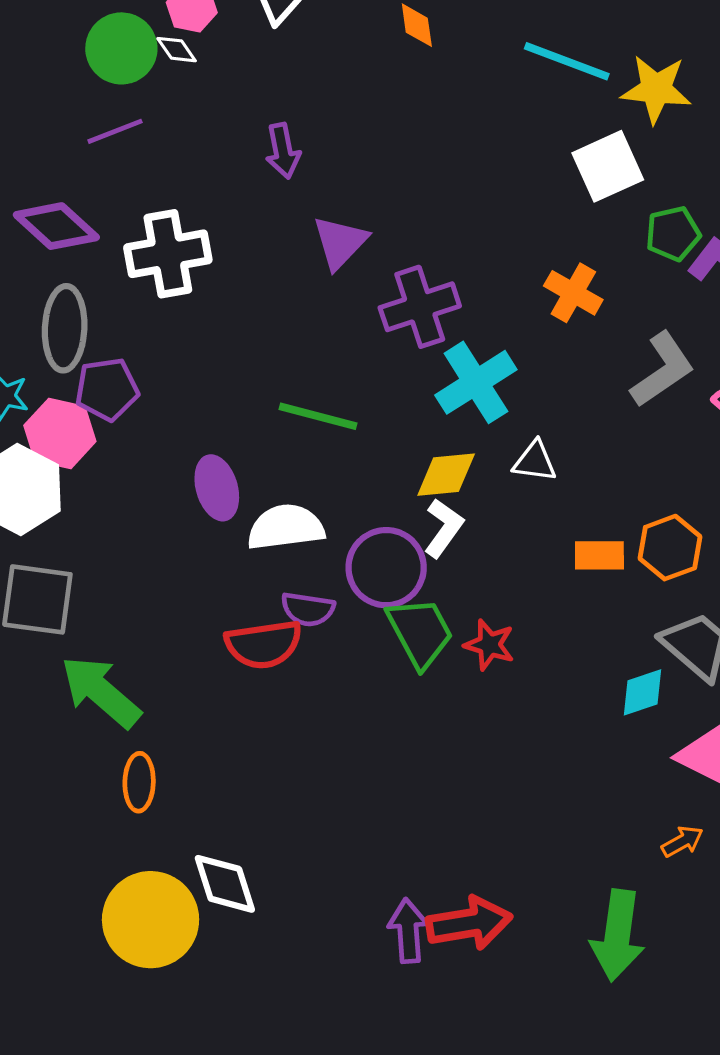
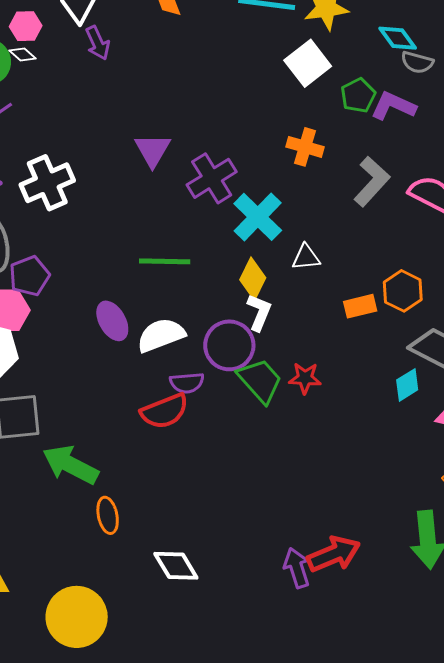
purple arrow: (283, 151) -> (98, 43), moved
yellow diamond: (446, 475) -> (253, 279), turned -45
yellow circle: (151, 920) -> (77, 617), moved

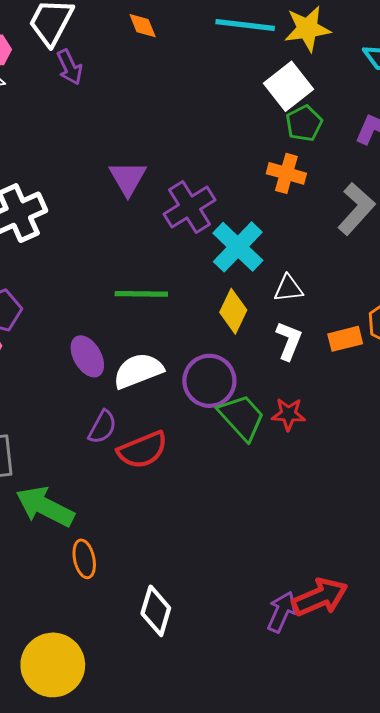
green pentagon: (358, 95) -> (304, 123), moved
white L-shape: (259, 312) -> (289, 341), moved
purple semicircle: (187, 383) -> (102, 427), moved, turned -56
white diamond: (176, 566) -> (156, 611), turned 48
purple arrow: (297, 568) -> (282, 612), turned 42

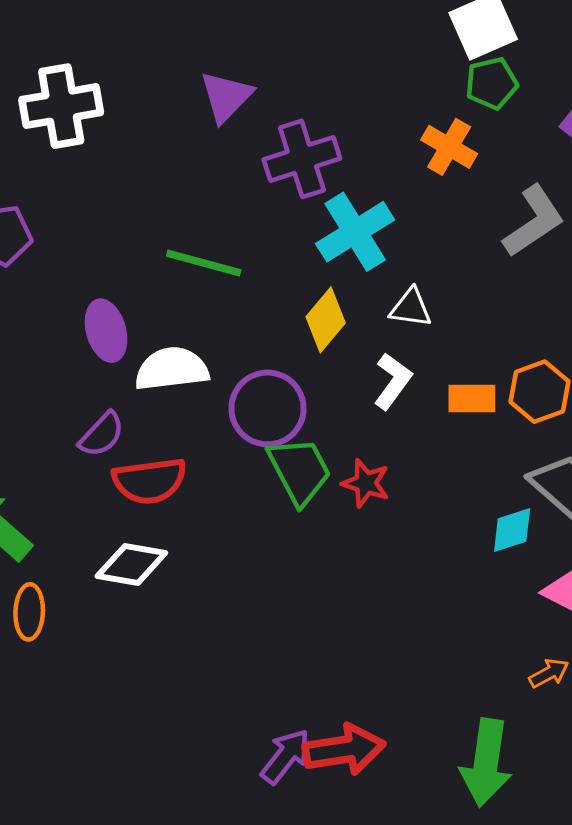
white diamond: (156, 611) -> (131, 565), moved, turned 69

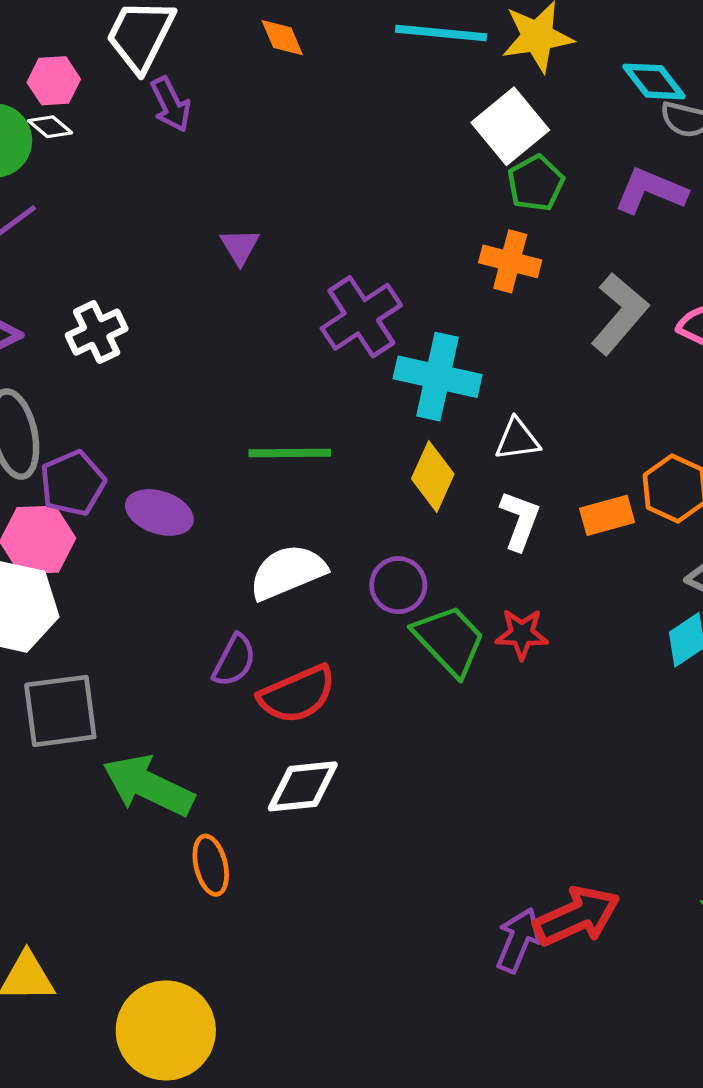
purple triangle: (226, 97) -> (240, 247), moved, size x0.7
white cross: (61, 106) -> (97, 332), size x0.7
cyan cross: (355, 232) -> (438, 377), turned -30
purple ellipse: (106, 331) -> (159, 512), moved, turned -40
purple circle: (268, 408) -> (398, 585), size x0.7

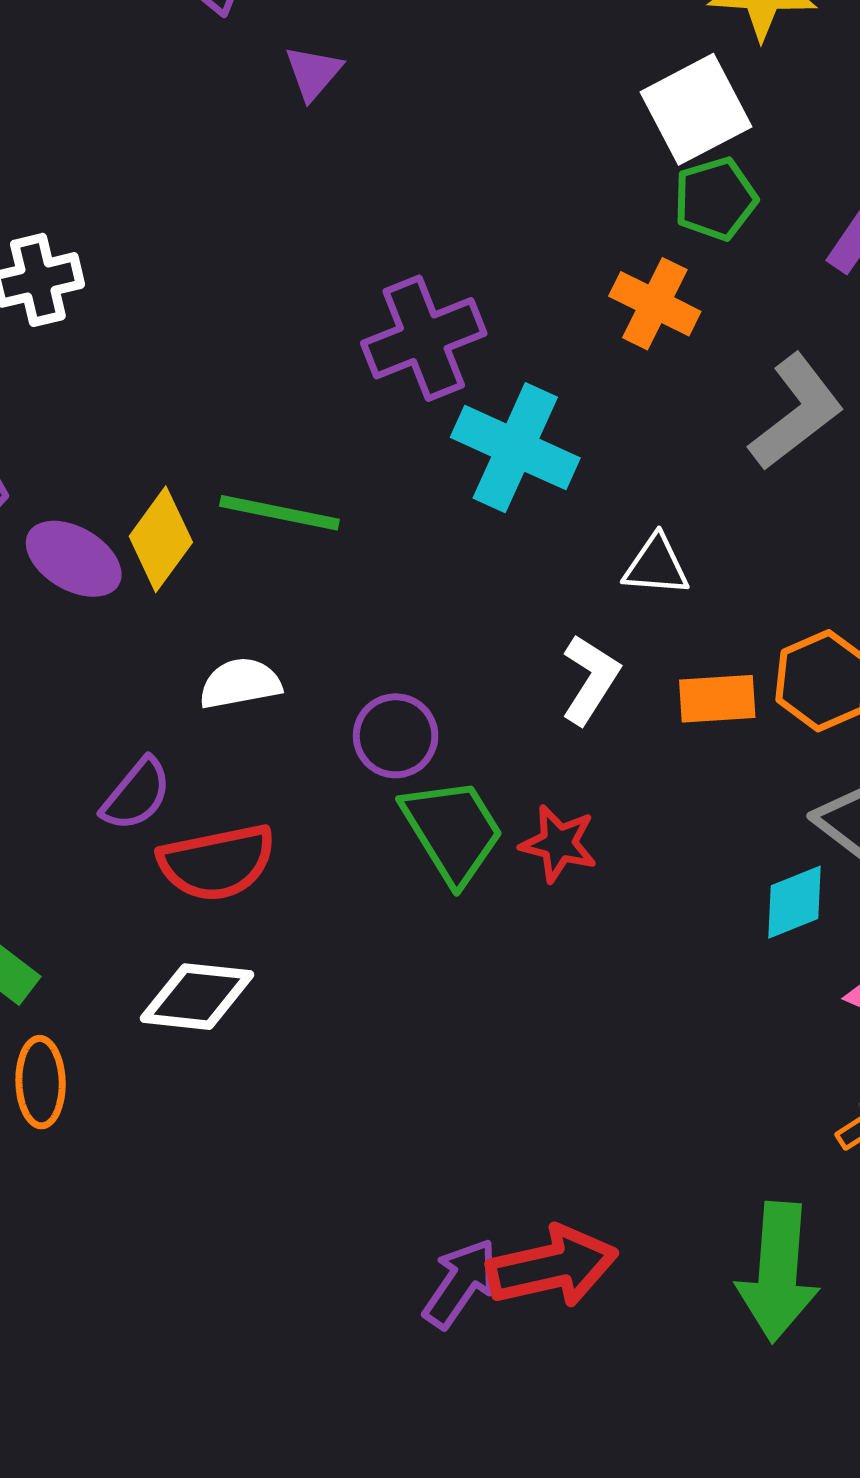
purple triangle: (240, 247) -> (313, 73), moved
white triangle: (517, 439) -> (656, 566), moved
yellow diamond: (433, 476) -> (161, 539), moved
white semicircle: (288, 572) -> (240, 683), size x0.7

